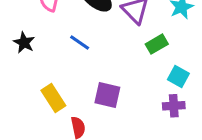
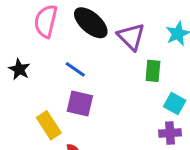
green rectangle: (157, 44) -> (153, 71), turned -55
purple square: (107, 95) -> (80, 104), moved

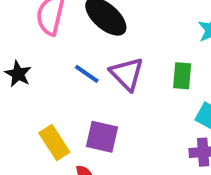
purple triangle: (131, 37) -> (127, 74), moved
purple square: (80, 104) -> (102, 137), moved

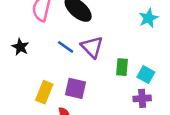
green rectangle: (182, 76) -> (122, 67), moved
yellow rectangle: (54, 143) -> (44, 92), turned 55

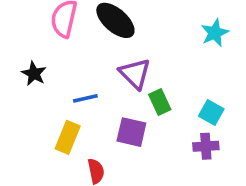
blue line: (66, 47) -> (85, 98), moved, turned -48
green rectangle: (122, 67) -> (160, 102), moved, turned -30
purple square: (76, 88) -> (131, 132), moved

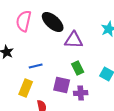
purple triangle: (135, 74) -> (74, 40), moved, turned -42
purple cross: (206, 146) -> (81, 93), moved

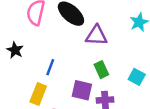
blue line: (36, 66) -> (50, 67), turned -56

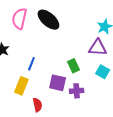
purple triangle: (97, 36) -> (98, 48), moved

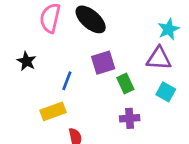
purple square: (58, 83) -> (103, 63), moved, turned -30
yellow rectangle: (21, 86) -> (53, 111), turned 48

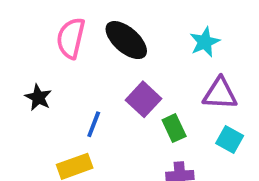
cyan star: (169, 29) -> (205, 42), moved
purple square: (103, 63) -> (143, 99), turned -30

